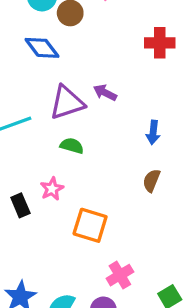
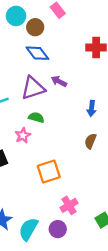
blue diamond: (42, 48) -> (37, 53), moved
pink star: (52, 189) -> (23, 135), moved
orange square: (90, 225) -> (49, 172), turned -35

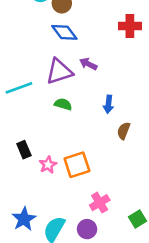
blue arrow: (92, 108) -> (108, 104), moved
pink star: (23, 135) -> (48, 165), moved

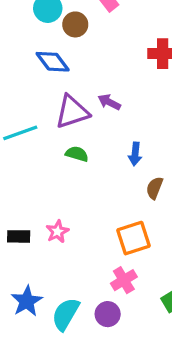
blue diamond: (64, 32) -> (53, 62), moved
black rectangle: (24, 150) -> (19, 236), moved, turned -66
orange square: (77, 165) -> (134, 238), moved

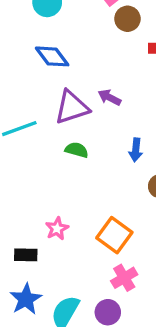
brown circle: (75, 24) -> (127, 19), moved
black rectangle: (19, 236) -> (26, 255), moved
orange square: (134, 238) -> (114, 235), moved, turned -36

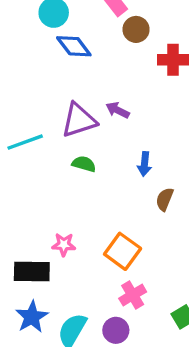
blue diamond: (52, 56) -> (74, 46), moved
pink star: (57, 229) -> (64, 245), turned 30
black rectangle: (26, 255) -> (32, 271), size x1.5

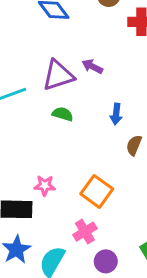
pink cross: (133, 295) -> (85, 232), moved
purple circle: (116, 330) -> (106, 261), moved

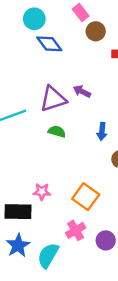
purple circle: (106, 261) -> (106, 240), moved

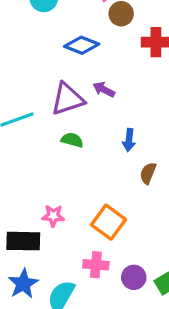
blue diamond: (49, 44) -> (82, 45), moved, turned -32
pink cross: (76, 230) -> (96, 265), turned 36

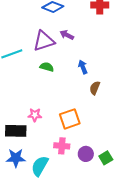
blue arrow: (129, 140) -> (83, 67), turned 152
orange square: (108, 222) -> (70, 119), turned 35
blue star: (23, 284) -> (16, 158), turned 30

